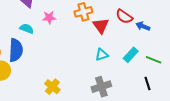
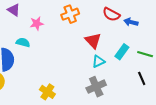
red triangle: (101, 26) -> (93, 41), moved
cyan semicircle: (27, 29) -> (23, 42), moved
cyan triangle: (102, 55) -> (98, 61), moved

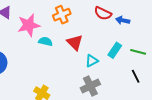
pink star: (37, 23) -> (29, 25), size x1.6
red triangle: (93, 41) -> (75, 42), moved
cyan semicircle: (23, 42) -> (45, 41), moved

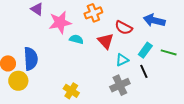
red semicircle: (103, 13) -> (124, 28), moved
blue arrow: (123, 20) -> (154, 20), size x1.5
black line: (136, 76) -> (144, 71), moved

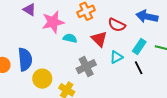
yellow circle: (18, 81) -> (42, 79), moved
gray cross: (120, 85) -> (86, 67), moved

